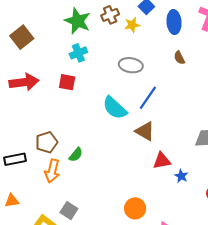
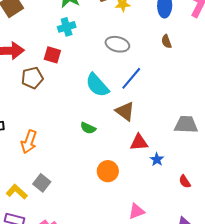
brown pentagon: (47, 142) -> (32, 78), moved
green semicircle: (76, 155) -> (88, 128), moved, turned 70
orange circle: (135, 208) -> (108, 171), moved

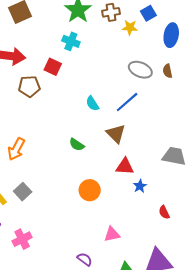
cyan cross: (67, 27) -> (71, 41), turned 30
gray ellipse: (117, 44) -> (140, 70), moved
cyan semicircle: (97, 85) -> (92, 104), size x0.6

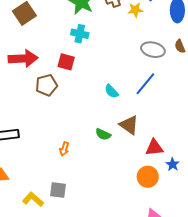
brown triangle: (116, 134) -> (129, 125), moved
orange arrow: (16, 149) -> (64, 149), moved, size x0.6
orange circle: (90, 190) -> (148, 177), moved
gray square: (23, 192) -> (58, 190), turned -30

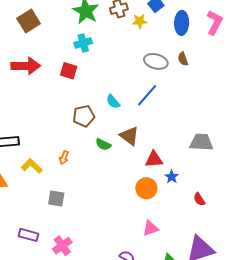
cyan cross: (80, 34) -> (83, 43), turned -30
brown pentagon: (46, 85) -> (84, 116), moved
yellow L-shape: (33, 199) -> (32, 166), moved

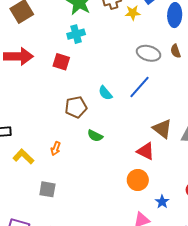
brown triangle: (129, 136) -> (162, 129), moved
red triangle: (154, 159) -> (146, 151), turned 30
blue star: (172, 177) -> (162, 202), moved

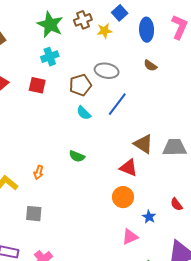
brown semicircle: (176, 51) -> (150, 65), turned -32
gray ellipse: (149, 53) -> (107, 71), moved
brown pentagon: (76, 107) -> (80, 85), moved

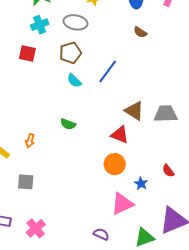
gray ellipse: (107, 71) -> (75, 22), moved
pink triangle: (130, 237) -> (122, 204), size x1.4

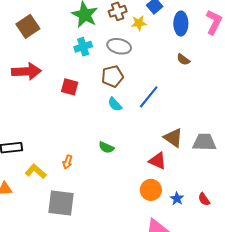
red square: (27, 54) -> (70, 87), moved
gray square: (26, 182) -> (61, 203), size x1.6
blue star: (141, 183) -> (177, 199), moved

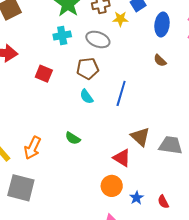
blue line: (149, 97) -> (121, 93), turned -30
orange arrow: (68, 162) -> (32, 148), size x1.6

